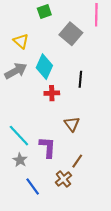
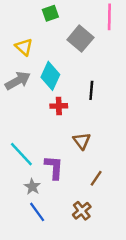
gray star: (20, 160) -> (32, 187), moved
brown line: (77, 161) -> (96, 178), moved
brown cross: (63, 179) -> (82, 211), moved

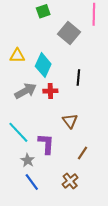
yellow triangle: (24, 47) -> (17, 56), moved, turned -42
gray arrow: (18, 81) -> (26, 91), moved

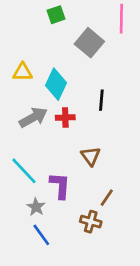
brown cross: (70, 181) -> (91, 222), moved, turned -35

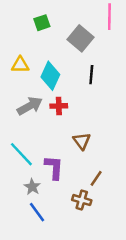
green square: (56, 15) -> (42, 23), moved
black line: (101, 100) -> (91, 75), moved

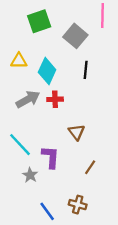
green square: (42, 23) -> (39, 21), size x1.5
brown cross: (82, 200) -> (78, 205), moved
blue line: (37, 212) -> (47, 211), moved

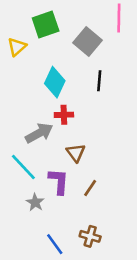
yellow triangle: (19, 61) -> (17, 47), moved, turned -42
gray arrow: (28, 99) -> (39, 133), moved
brown triangle: (77, 132) -> (76, 153), moved
brown line: (90, 167) -> (90, 188), moved

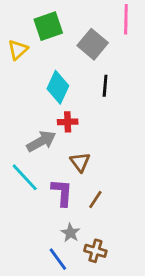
gray star: (35, 202) -> (70, 233), moved

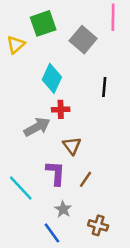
black line: (105, 86) -> (104, 87), moved
cyan line: (25, 177) -> (21, 188), moved
brown cross: (95, 251) -> (98, 225), moved

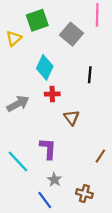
gray arrow: (37, 127) -> (18, 104), moved
brown triangle: (72, 146) -> (72, 118), moved
brown line: (86, 179) -> (100, 156), moved

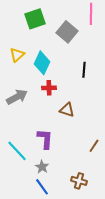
yellow triangle: (14, 38) -> (17, 55), moved
brown triangle: (72, 118) -> (67, 110), turned -35
gray star: (54, 180) -> (42, 167), moved

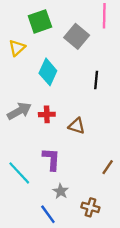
yellow triangle: (17, 55) -> (17, 48), moved
red cross: (49, 88) -> (47, 114), moved
gray star: (42, 167) -> (61, 191), moved

